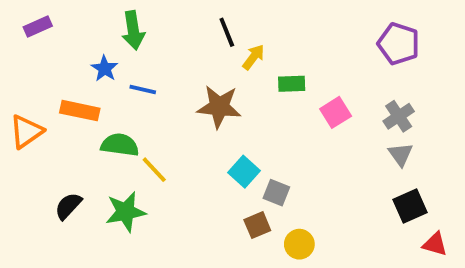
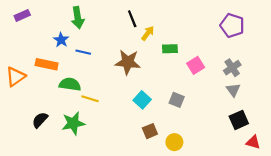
yellow line: (154, 170) -> (90, 99), turned -30
gray square: (276, 193) -> (177, 100), moved

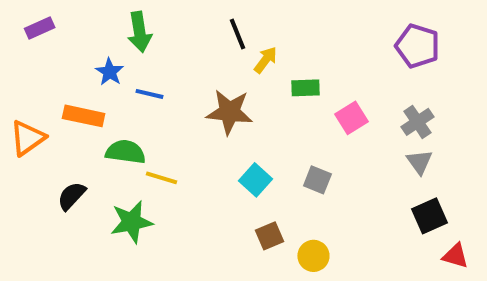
black semicircle: (40, 120) -> (72, 196), moved

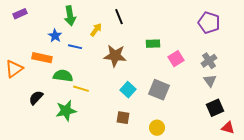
yellow arrow: (265, 60) -> (96, 30), moved
gray square: (317, 180) -> (159, 90), size x1.5
brown square: (269, 236) -> (123, 118), moved, turned 32

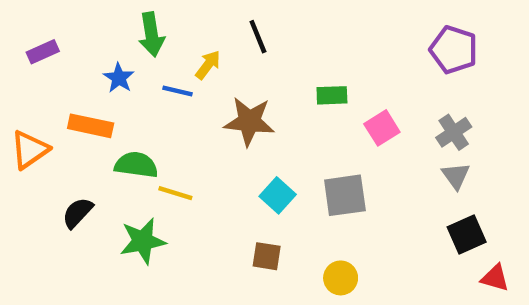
purple rectangle: (20, 14) -> (43, 52), moved
blue line: (75, 47) -> (178, 91), moved
gray square: (159, 90) -> (345, 195), turned -30

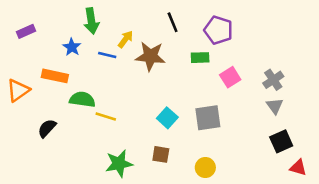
black line: (258, 37) -> (173, 22), moved
purple pentagon: (454, 50) -> (218, 30), moved
brown star: (249, 121) -> (150, 56), moved
green star: (143, 241) -> (119, 164), moved

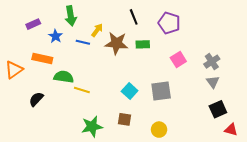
purple rectangle: (26, 31) -> (33, 24), moved
green rectangle: (200, 58) -> (143, 44), moved

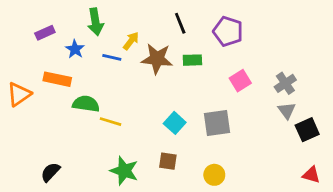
black semicircle: (36, 99) -> (50, 172), moved
black square: (218, 109) -> (307, 130), moved
green star: (92, 127) -> (124, 171), turned 30

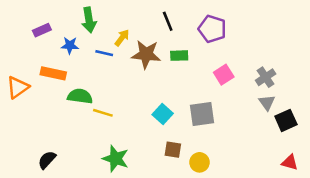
blue star: (75, 49) -> (70, 45), turned -30
brown square: (168, 161) -> (173, 150), moved

